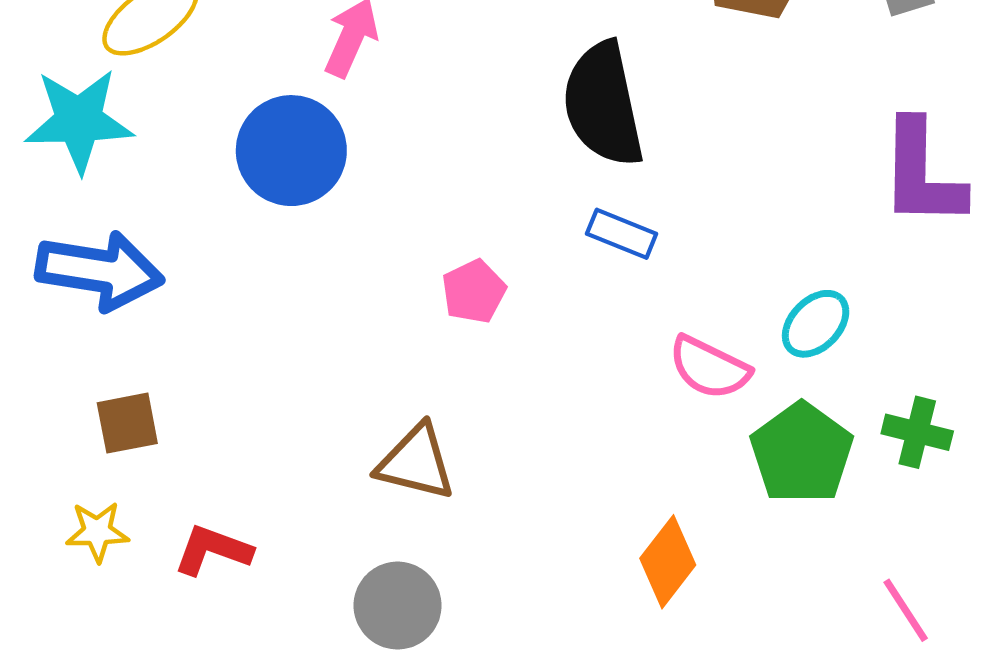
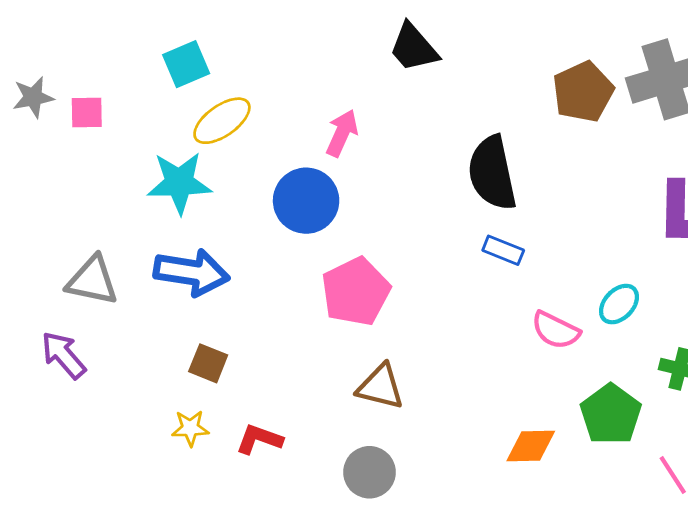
pink pentagon: (474, 291) -> (356, 292), moved, size x1.8
brown square: (127, 423) -> (208, 363), turned 33
green pentagon: (802, 453) -> (611, 414), moved
orange diamond: (668, 562) -> (531, 446), turned 51

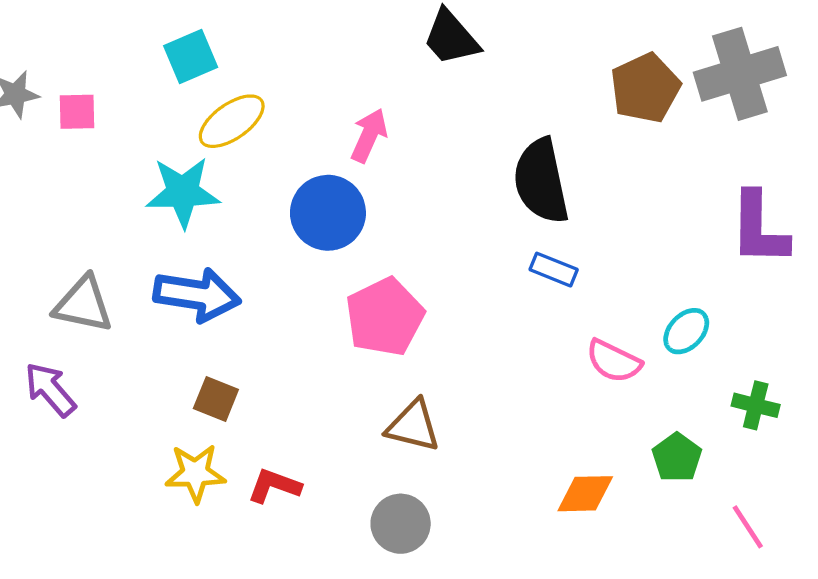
green pentagon: (611, 414) -> (677, 457), size x0.7
yellow star: (190, 428) -> (195, 473), size x1.4

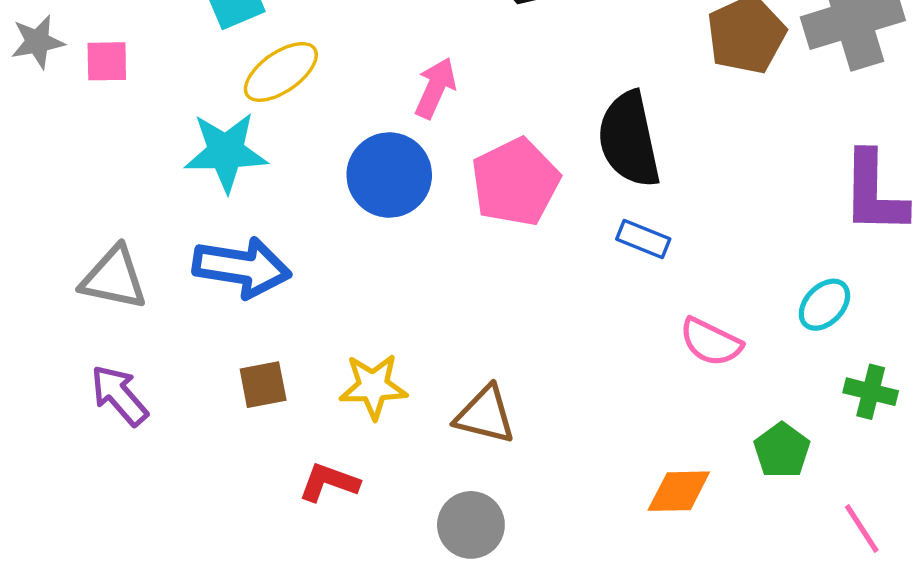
pink pentagon: (385, 317) -> (515, 182), moved
cyan ellipse: (686, 331) -> (824, 305), moved
purple arrow: (50, 390) -> (119, 395), moved
brown square: (216, 399) -> (263, 385), turned -33
yellow star: (195, 473) -> (373, 386), moved

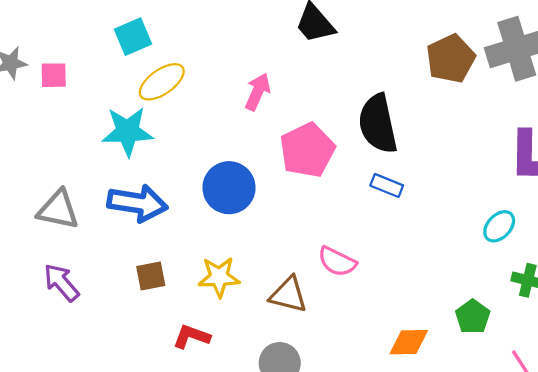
blue circle: (389, 175) -> (229, 188), moved
pink semicircle: (711, 342) -> (337, 262), moved

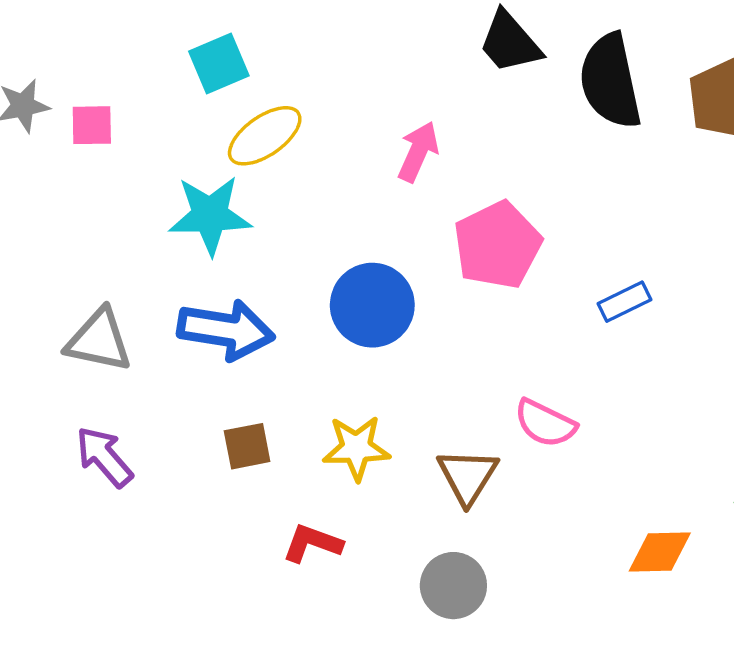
black semicircle: (378, 124) -> (610, 81), moved
blue rectangle: (387, 185) -> (624, 302), turned -48
brown triangle: (289, 295) -> (468, 476), turned 48

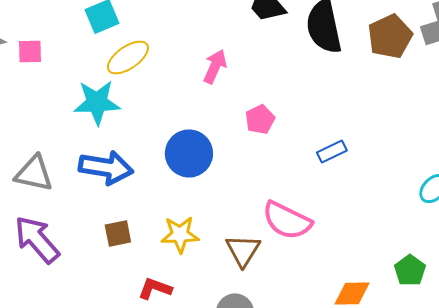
pink pentagon: (497, 245) -> (260, 119), size x0.6
pink semicircle: (545, 423) -> (287, 220), size x1.4
purple arrow: (104, 457) -> (37, 239), size x1.4

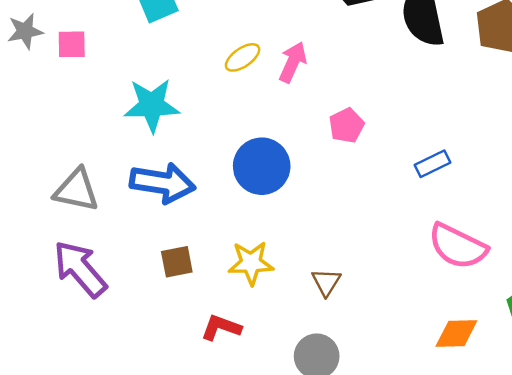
yellow ellipse: (128, 57) -> (243, 57), moved, size x0.7
pink semicircle: (287, 220) -> (458, 246), moved
brown triangle: (243, 250) -> (326, 282), size x0.7

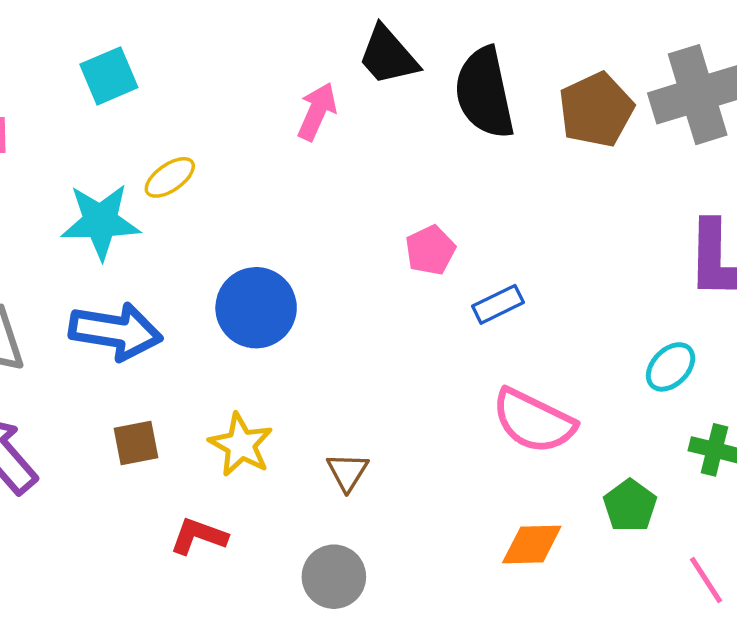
yellow ellipse: (243, 57) -> (170, 177), moved
pink arrow: (293, 62) -> (317, 111), moved
pink pentagon: (347, 126) -> (430, 250), moved
yellow star: (251, 263) -> (241, 445), turned 30

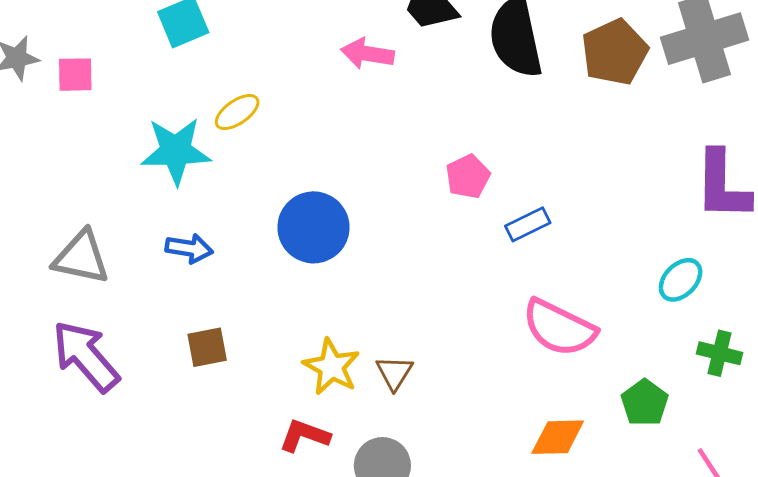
pink arrow: (317, 111) -> (367, 54), turned -105
blue arrow: (116, 331) -> (189, 248), size x0.6
yellow star: (241, 445) -> (331, 367), moved
red L-shape: (199, 536) -> (304, 436), moved

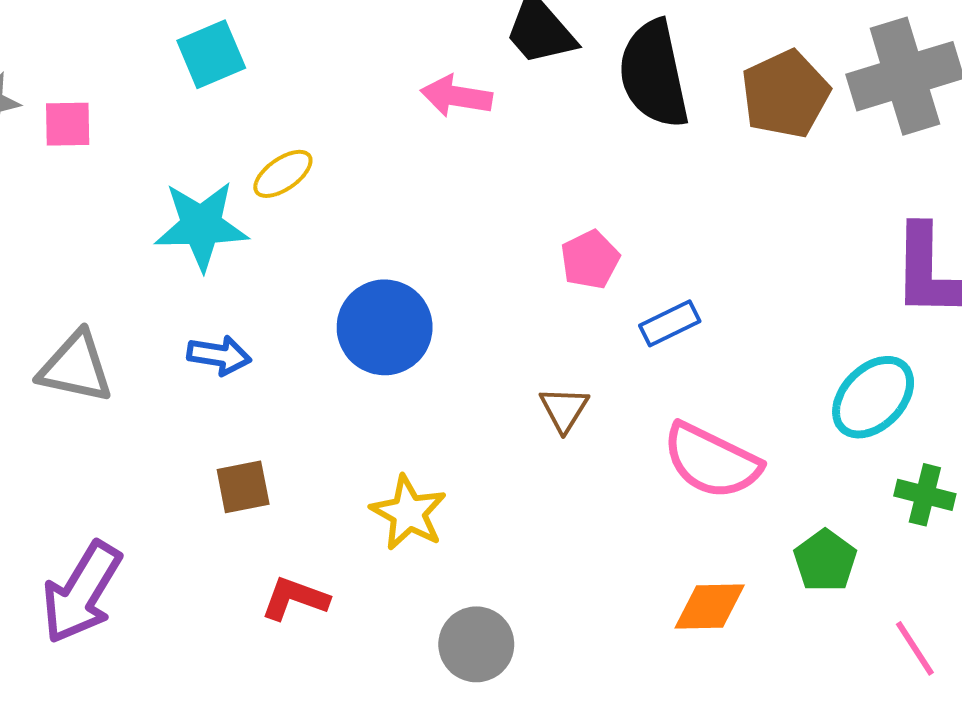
cyan ellipse: (681, 280) -> (873, 397), size x1.4
purple arrow: (86, 356) -> (82, 593), moved, turned -108
brown triangle: (394, 373) -> (564, 409), moved
red L-shape: (304, 436) -> (295, 599), moved

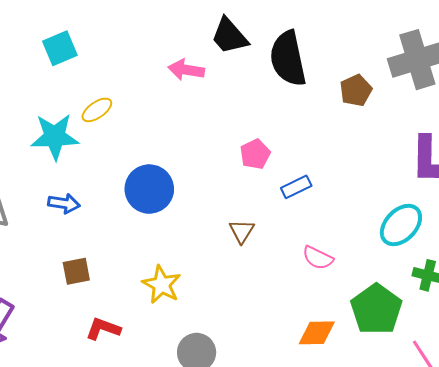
brown pentagon: (785, 94) -> (356, 90), moved, size x0.7
pink semicircle: (712, 461) -> (318, 258), size x0.6
green pentagon: (825, 561) -> (376, 309), size x1.6

